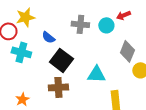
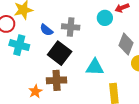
gray cross: (80, 24) -> (71, 27), moved
orange star: (22, 99) -> (35, 91), moved

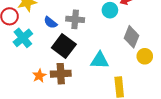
cyan cross: (19, 45) -> (23, 38), turned 36
orange star: (35, 91) -> (39, 76), moved

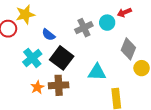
gray cross: (75, 19) -> (84, 28), moved, turned -30
cyan cross: (23, 38) -> (32, 58), moved

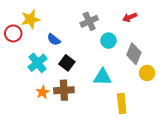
cyan circle: (107, 23) -> (108, 41), moved
gray cross: (84, 28) -> (89, 21), moved
black square: (62, 58) -> (67, 63), size x0.7

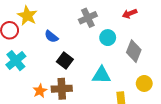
yellow star: (30, 19) -> (27, 16), turned -30
cyan cross: (38, 63) -> (16, 61), moved
yellow circle: (147, 73) -> (144, 83), moved

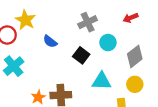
gray diamond: (134, 51) -> (135, 56), turned 30
black square: (65, 61) -> (81, 55), moved
yellow circle: (144, 83) -> (135, 84), moved

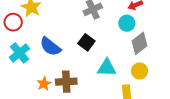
blue semicircle: (50, 41) -> (50, 47), moved, size x1.5
cyan circle: (108, 43) -> (127, 23), moved

